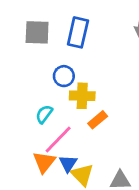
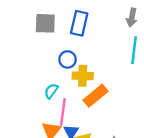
orange rectangle: (98, 120) -> (96, 96), size x1.5
pink line: (58, 139) -> (63, 112), turned -36

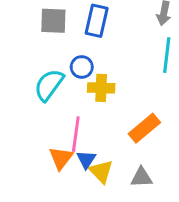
cyan semicircle: (51, 91) -> (49, 85), moved, size x1.6
orange rectangle: (96, 96) -> (144, 128), moved

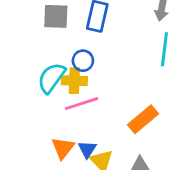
yellow cross: (101, 88) -> (74, 81), moved
pink line: (76, 134) -> (82, 104), moved, turned 64

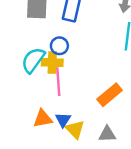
pink line: (82, 104) -> (58, 82), turned -76
orange triangle: (63, 148) -> (43, 119), turned 42

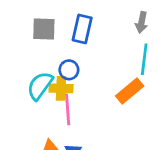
orange rectangle: (110, 95) -> (130, 91), moved

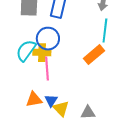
blue circle: (69, 70) -> (48, 39), size x1.5

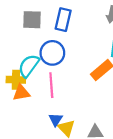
yellow cross: (42, 53) -> (16, 80), moved
orange triangle: (34, 100) -> (21, 93), moved

